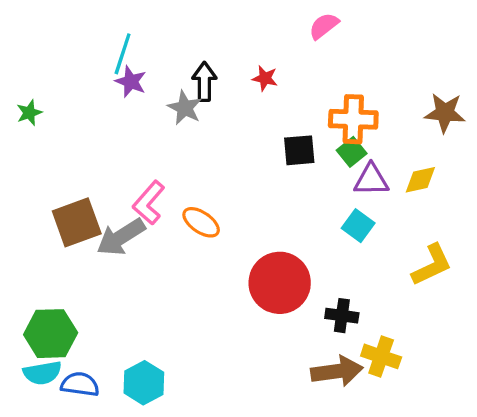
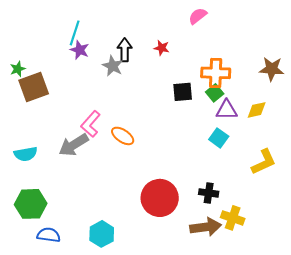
brown square: (77, 222) -> (34, 87), moved
red circle: (280, 283) -> (160, 198), moved
cyan semicircle: (42, 373) -> (26, 154), moved
cyan hexagon: (144, 383) -> (102, 234), moved

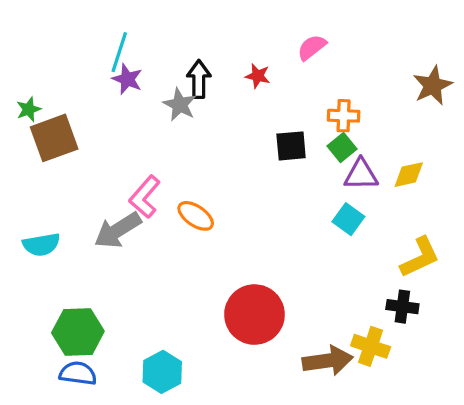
pink semicircle: (198, 16) -> (312, 47), moved
brown star: (272, 69) -> (433, 85), moved, turned -30
orange cross: (216, 73) -> (344, 116), size x0.7
black cross: (209, 193) -> (402, 307), moved
green hexagon: (31, 204) -> (78, 332), moved

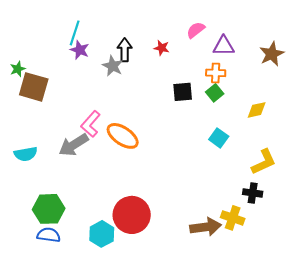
brown square: (54, 138) -> (34, 87), turned 36
purple triangle: (361, 175) -> (224, 46), moved
orange ellipse: (196, 216) -> (123, 136), size x1.4
red circle: (254, 315) -> (132, 215), moved

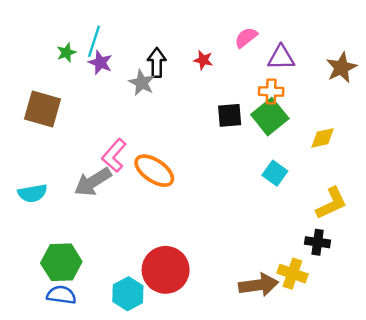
green star: (18, 69) -> (66, 53), moved
green square: (215, 93) -> (270, 117), size x1.6

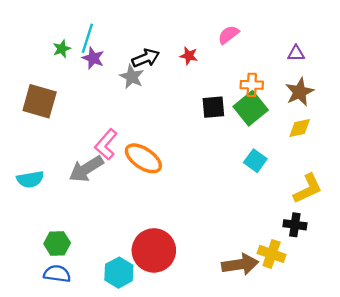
purple triangle: (281, 58) -> (296, 53), moved, size x0.7
black arrow: (157, 63) -> (146, 58), turned 68
brown star: (341, 68) -> (300, 92), moved
green hexagon: (61, 262) -> (57, 243), size x0.7

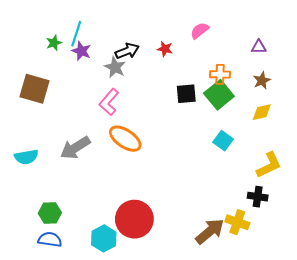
brown star: (300, 92) -> (262, 81), size x0.7
pink L-shape: (106, 144) -> (109, 102), moved
brown arrow: (240, 264) -> (210, 231), turned -32

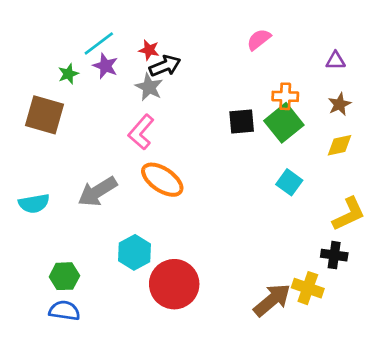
cyan line: (76, 34) -> (99, 43), turned 35
green star: (54, 43) -> (68, 74), moved
red star: (165, 49) -> (149, 50), moved
cyan hexagon: (104, 238) -> (134, 252), moved

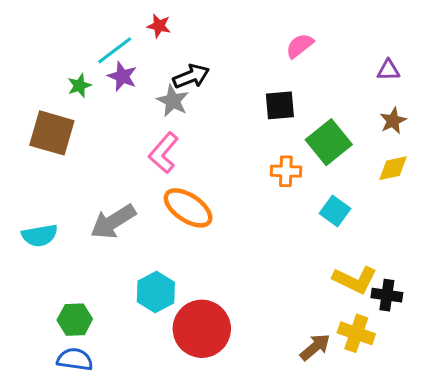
red star: (149, 50) -> (159, 26), moved
orange cross: (285, 96) -> (286, 171), moved
black square: (242, 121) -> (280, 105), moved
yellow L-shape: (349, 214) -> (355, 280), moved, turned 51
brown arrow: (272, 300) -> (315, 347), size x0.7

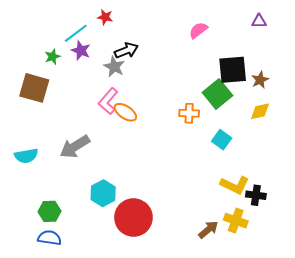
purple triangle: (388, 70) -> (259, 21), moved
black square: (280, 105) -> (233, 70), moved, size x1.4
orange ellipse: (188, 208) -> (125, 112), moved, size x0.7

